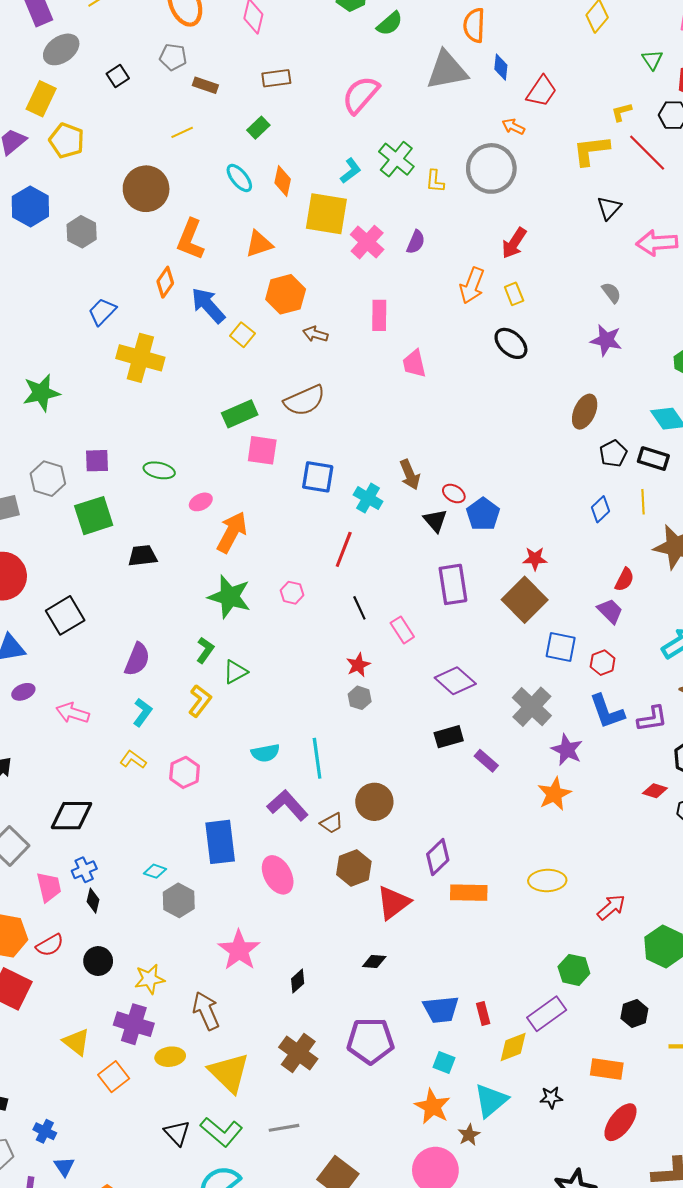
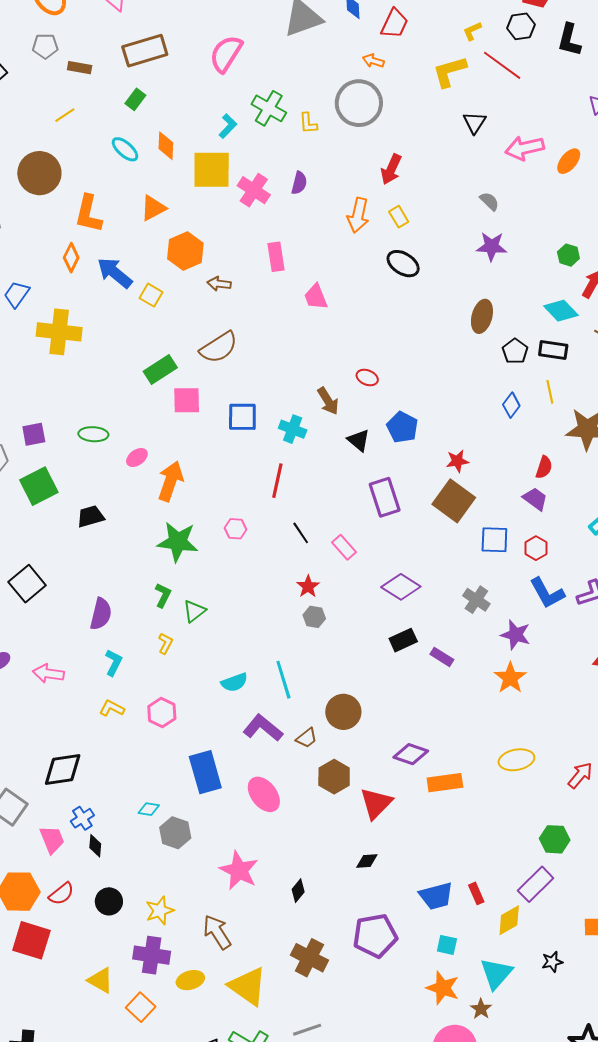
brown rectangle: (276, 78) -> (145, 51), size x1.6
red ellipse: (454, 493) -> (367, 378), moved
yellow L-shape: (200, 701) -> (165, 643), size x0.7
gray cross: (532, 707) -> (476, 600), size x0.7
purple diamond: (438, 857) -> (411, 754), turned 72

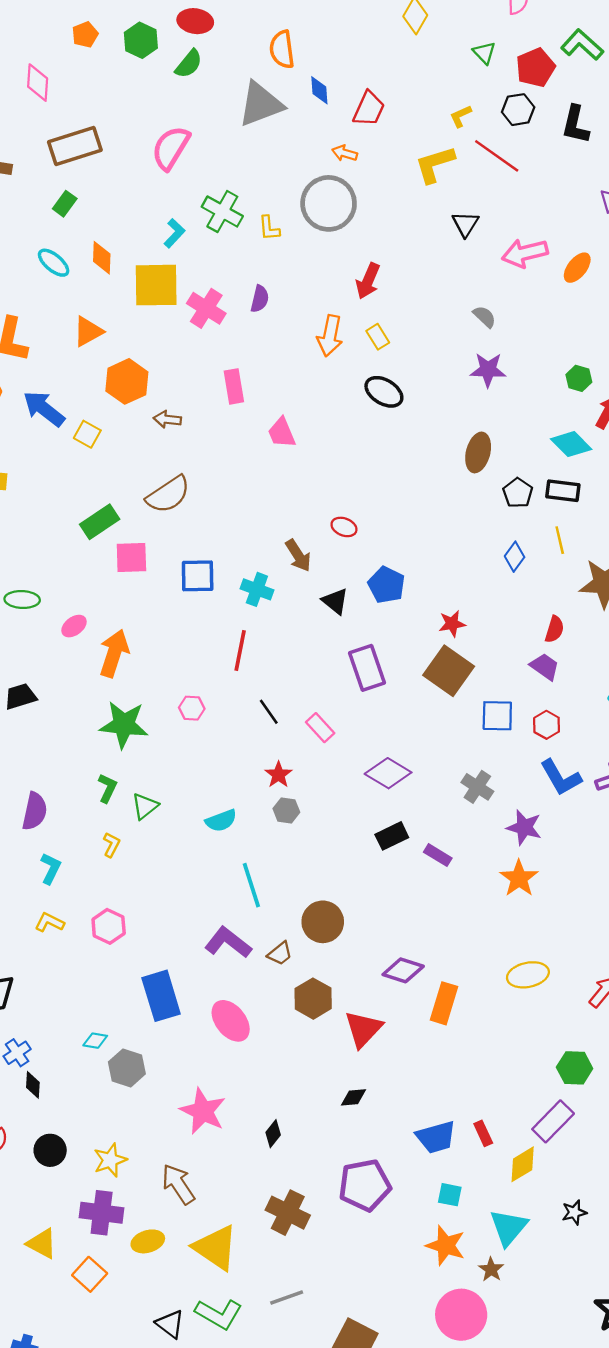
cyan semicircle: (234, 682) -> (221, 821), moved
orange rectangle: (445, 783) -> (444, 1003), turned -64

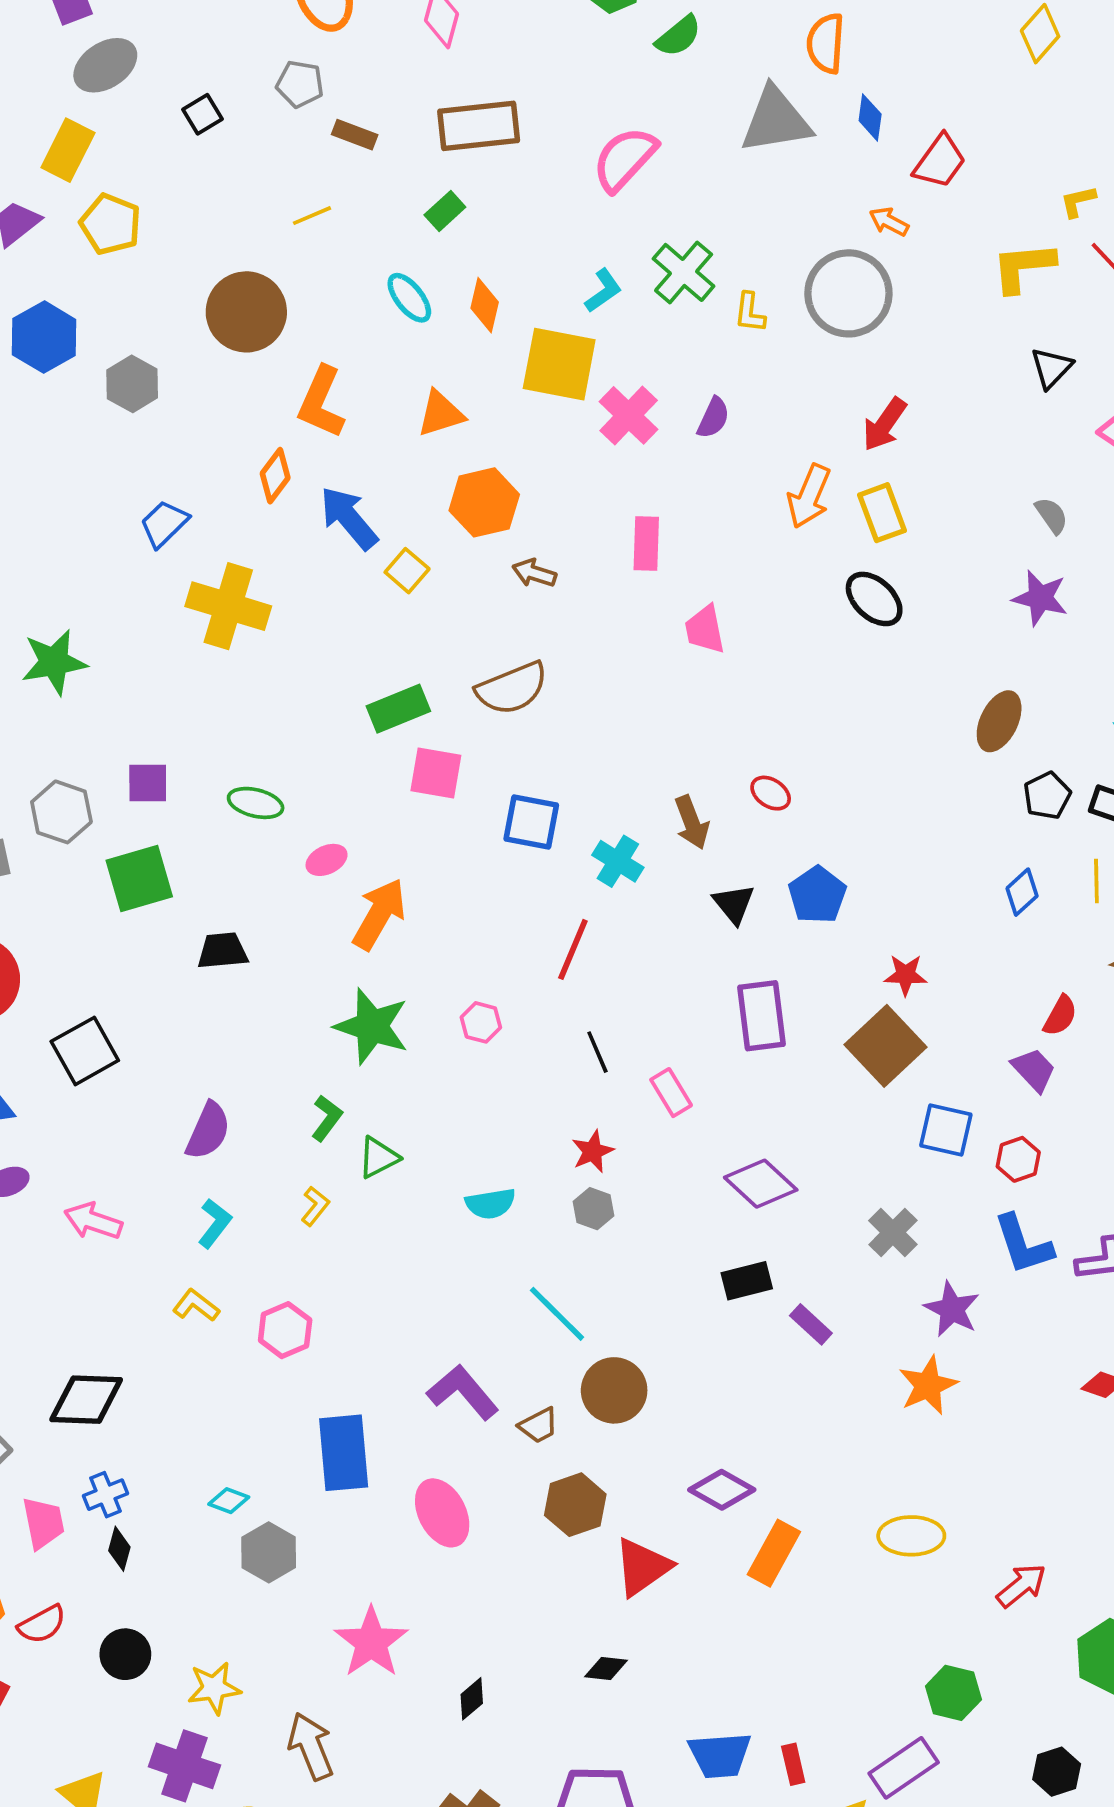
yellow rectangle: (378, 337) -> (882, 513), size x1.4
cyan line: (251, 885) -> (557, 1314), moved, turned -39

